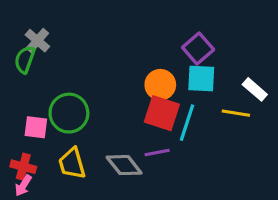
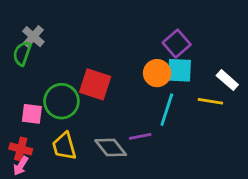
orange circle: (160, 85) -> (157, 73), moved
red square: (162, 113) -> (95, 84), moved

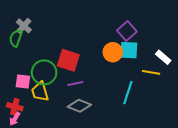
cyan line: (167, 110) -> (128, 93), moved
purple line: (140, 136) -> (75, 83), moved
yellow trapezoid: (64, 146) -> (40, 92), moved
gray diamond: (111, 148) -> (79, 106), turned -30

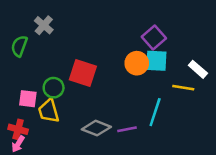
gray cross: (24, 26) -> (44, 25), moved
green circle: (44, 72) -> (54, 88), size x0.7
purple line: (75, 83) -> (127, 129), moved

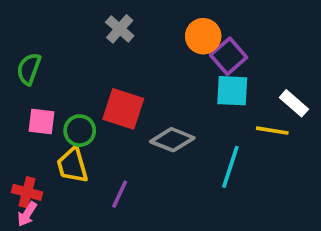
gray cross: (44, 25) -> (120, 29), moved
orange circle: (137, 63) -> (203, 36), moved
pink square: (28, 99) -> (42, 122), moved
gray diamond: (96, 128) -> (172, 140), moved
purple line: (127, 129) -> (120, 194), moved, turned -54

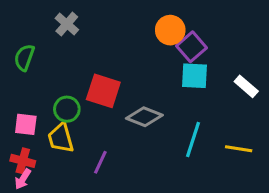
gray cross: (120, 29) -> (67, 24), moved
pink square: (42, 122) -> (26, 124), moved
yellow line: (272, 131) -> (239, 149), moved

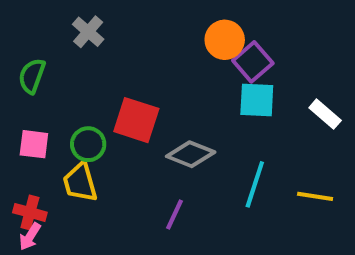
pink square: (26, 124) -> (34, 144), moved
purple line: (100, 162) -> (174, 214), moved

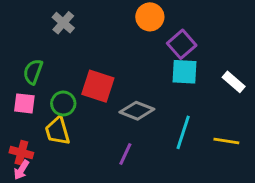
orange circle: (225, 40) -> (150, 17), moved
green semicircle: (32, 76) -> (33, 72), moved

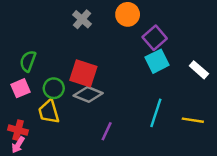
gray cross: (63, 23) -> (82, 19), moved
cyan square: (185, 72) -> (157, 61), turned -30
pink square: (24, 103) -> (21, 88), turned -30
gray diamond: (137, 111) -> (88, 94), moved

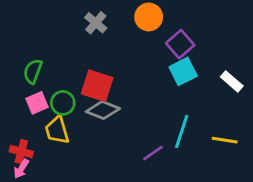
pink square: (21, 88) -> (37, 103), moved
purple line: (107, 131) -> (153, 153), moved, turned 30

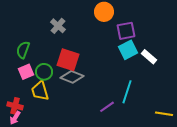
gray cross: (96, 23) -> (58, 26), moved
purple square: (180, 44) -> (126, 31), turned 30
white rectangle: (232, 81) -> (149, 57), moved
yellow line: (225, 140) -> (164, 114), moved

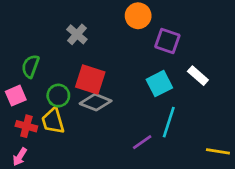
purple square: (126, 31) -> (167, 41), turned 30
cyan square: (128, 50) -> (159, 84), moved
pink square: (26, 72) -> (16, 96), moved
red cross: (15, 106) -> (26, 126), moved

